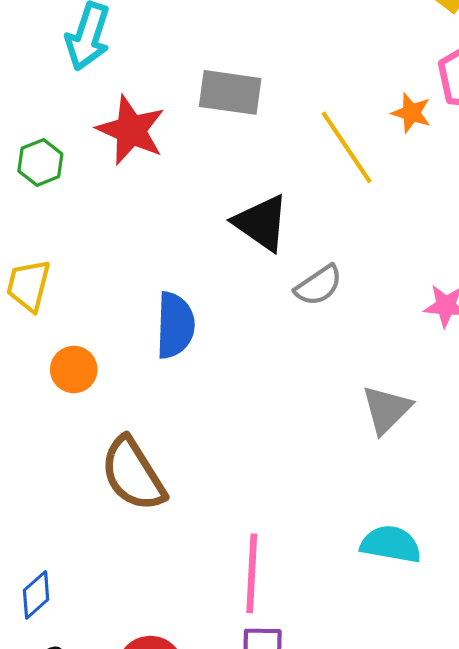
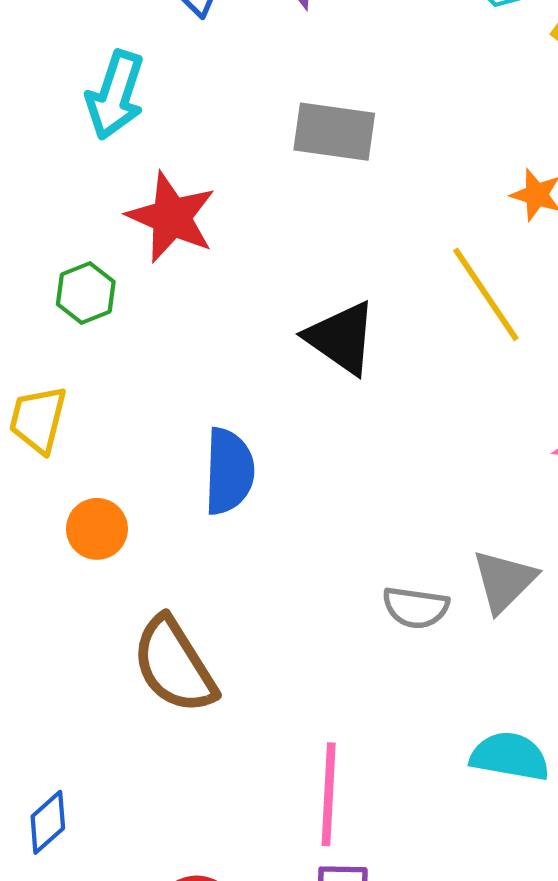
gray rectangle: (230, 92) -> (334, 132), moved
yellow line: (347, 147) -> (486, 294), moved
green hexagon: (40, 162) -> (86, 293), moved
gray semicircle: (319, 285) -> (416, 608), moved, turned 42

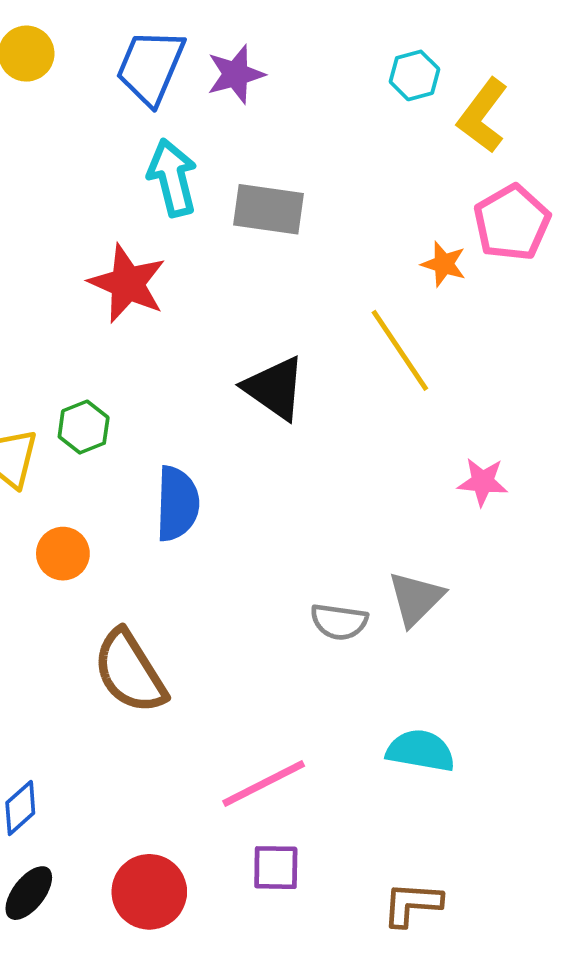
cyan arrow: (115, 95) -> (172, 178), moved, turned 148
green hexagon: (86, 293) -> (84, 427), moved
pink line: (329, 794) -> (264, 784), turned 60

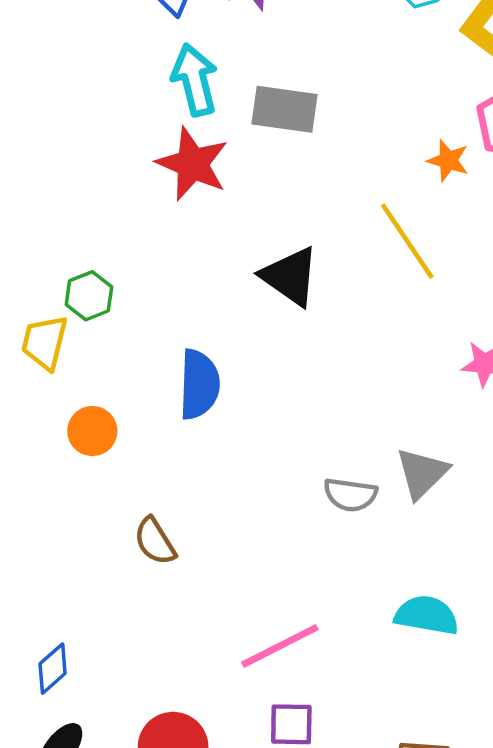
red star: (127, 283) -> (192, 164), moved
green hexagon: (84, 427) -> (89, 296), moved
brown semicircle: (130, 672) -> (155, 541), size x0.6

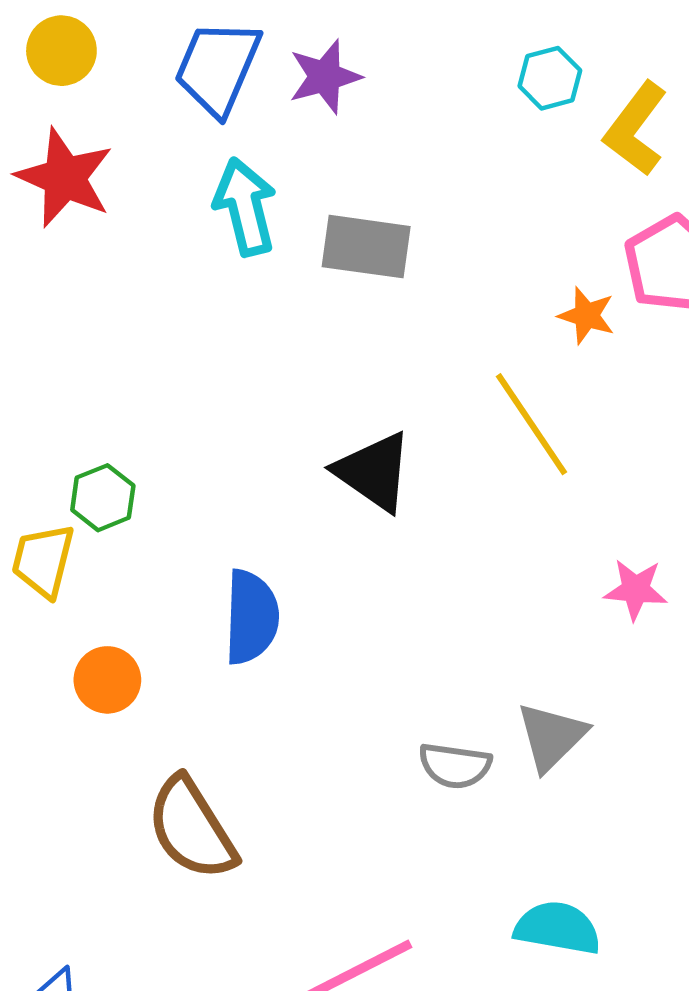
red star: (192, 164) -> (65, 178), moved
brown semicircle: (155, 541) -> (192, 828), size x1.6

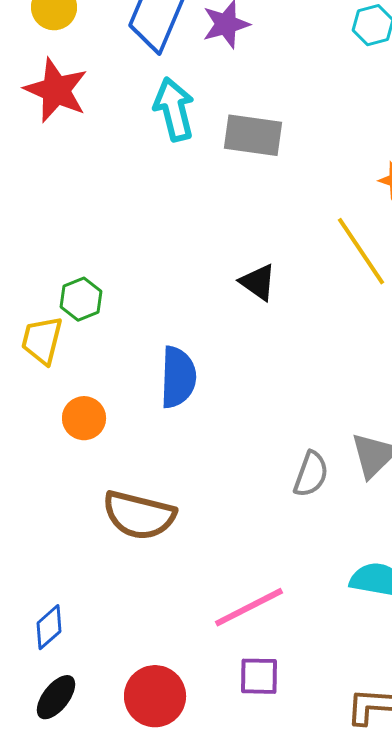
black triangle: (374, 472) -> (258, 282), size x0.7
gray semicircle: (455, 766) -> (311, 474), turned -78
brown semicircle: (192, 828) -> (139, 515), turned -44

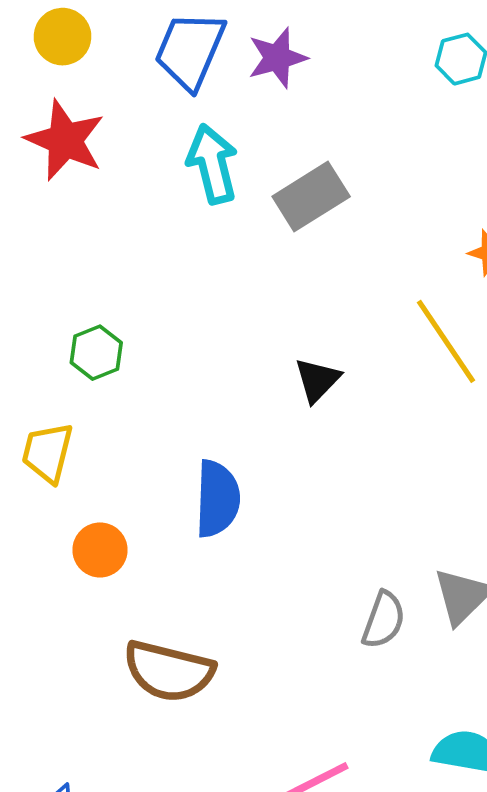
gray rectangle: (253, 135) -> (311, 196), turned -40
black triangle: (258, 282) -> (317, 380), turned 39
green hexagon: (81, 299) -> (96, 353), moved

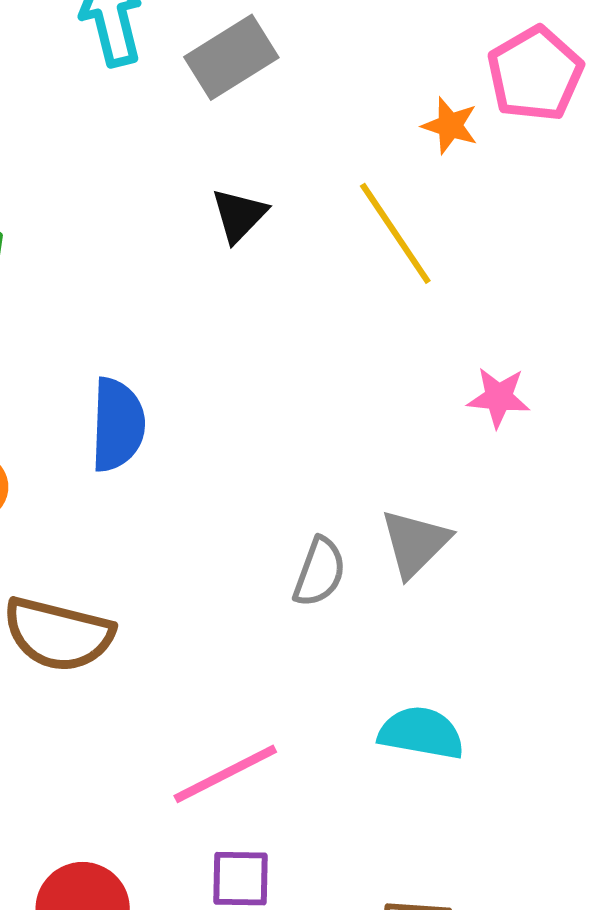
black triangle: (317, 380) -> (239, 215), moved

